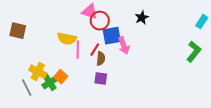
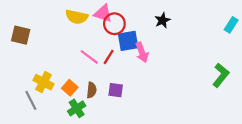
yellow semicircle: (67, 39) -> (77, 17), moved
pink line: (78, 50) -> (89, 57), turned -54
green L-shape: (194, 52) -> (221, 75), moved
brown semicircle: (101, 59) -> (92, 90), moved
green cross: (50, 83) -> (77, 108), moved

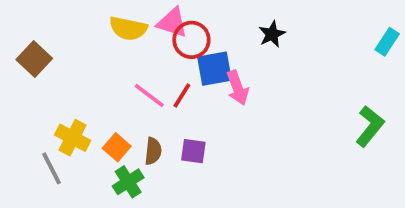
brown square: (21, 35) -> (34, 59), turned 30

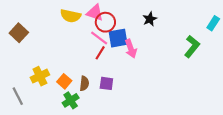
pink line: (149, 95) -> (99, 38), moved
green L-shape: (370, 126) -> (192, 46), moved
yellow cross: (73, 138) -> (40, 76), turned 36
gray line: (51, 168) -> (18, 96), moved

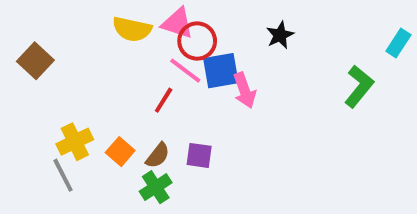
red line: (100, 53) -> (164, 100), moved
brown semicircle: (84, 83) -> (158, 155), turned 32
gray line: (18, 96) -> (63, 175), moved
green cross: (71, 100) -> (156, 187), moved

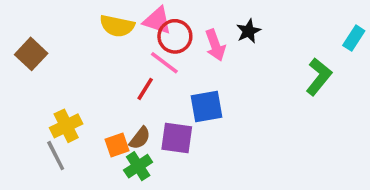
blue square: (221, 71) -> (206, 107), moved
pink arrow: (245, 90) -> (215, 45), moved
orange square: (120, 152) -> (117, 145), moved, turned 30
purple square: (199, 155) -> (177, 138), size x1.4

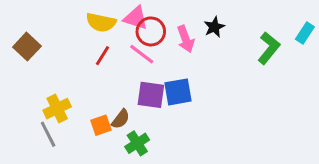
green L-shape: (319, 77) -> (269, 48), moved
red line: (145, 89) -> (102, 56), moved
purple square: (177, 138) -> (151, 95), moved
green cross: (138, 166) -> (137, 143), moved

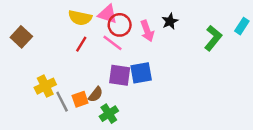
gray line: (48, 134) -> (62, 102), moved

